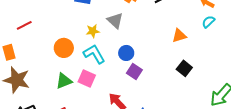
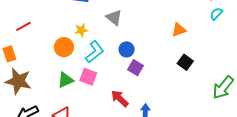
cyan semicircle: (208, 22) -> (216, 14), moved
yellow star: (93, 31) -> (81, 30), moved
cyan L-shape: (94, 54) -> (95, 52), turned 85

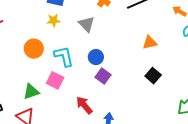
yellow star: (81, 30) -> (54, 20), moved
cyan L-shape: (95, 52) -> (64, 56), turned -70
green triangle: (65, 80) -> (31, 92), moved

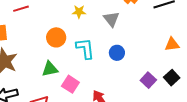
purple square: (103, 76) -> (148, 80), moved
pink square: (55, 80) -> (70, 84), moved
green triangle: (31, 92) -> (50, 69), moved

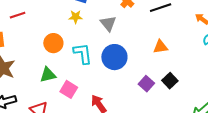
orange triangle: (172, 44) -> (160, 47), moved
blue circle: (117, 53) -> (114, 57), size x1.6

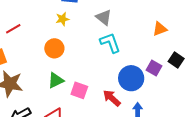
yellow star: (76, 17) -> (62, 19), moved
cyan L-shape: (83, 53) -> (110, 43), moved
blue circle: (114, 57) -> (131, 78), moved

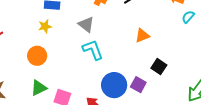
purple square: (154, 68) -> (138, 85), moved

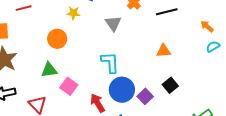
cyan L-shape: (93, 50) -> (110, 62), moved

